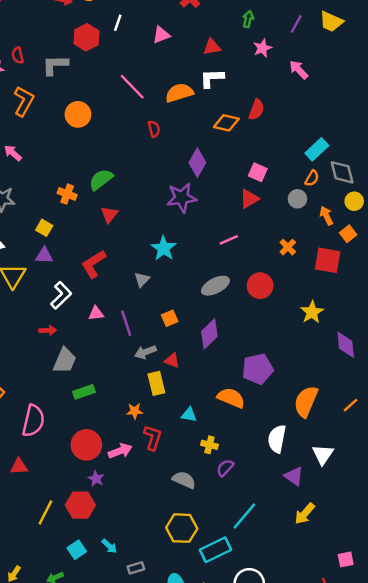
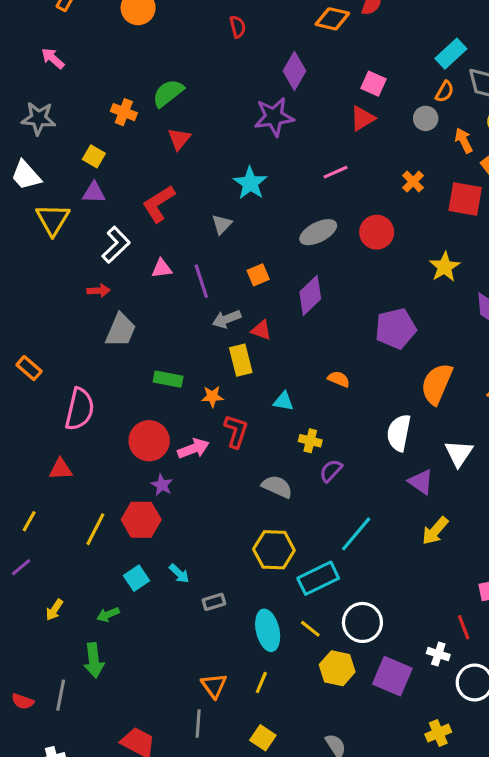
purple pentagon: (258, 369) -> (396, 329), moved
green rectangle: (84, 392) -> (168, 379), moved, turned 30
orange semicircle: (231, 398) -> (339, 379), size x0.6

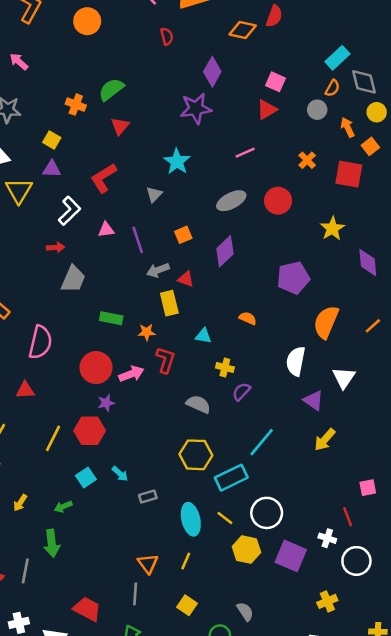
purple star: (162, 485) -> (106, 403), turned 30

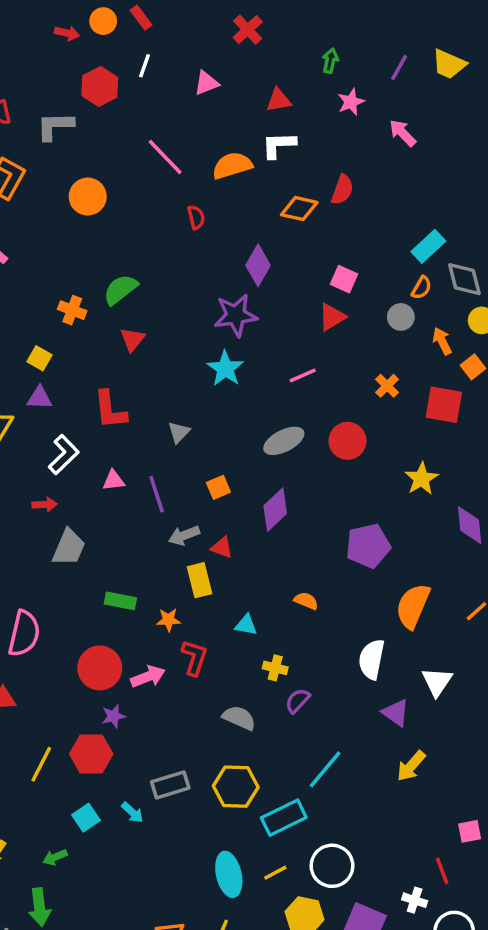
cyan star: (177, 161) -> (225, 369), moved
red L-shape: (104, 178) -> (110, 410), turned -64
gray rectangle: (148, 496) -> (170, 785), moved, size x1.5
yellow line: (225, 518) -> (275, 873), turned -66

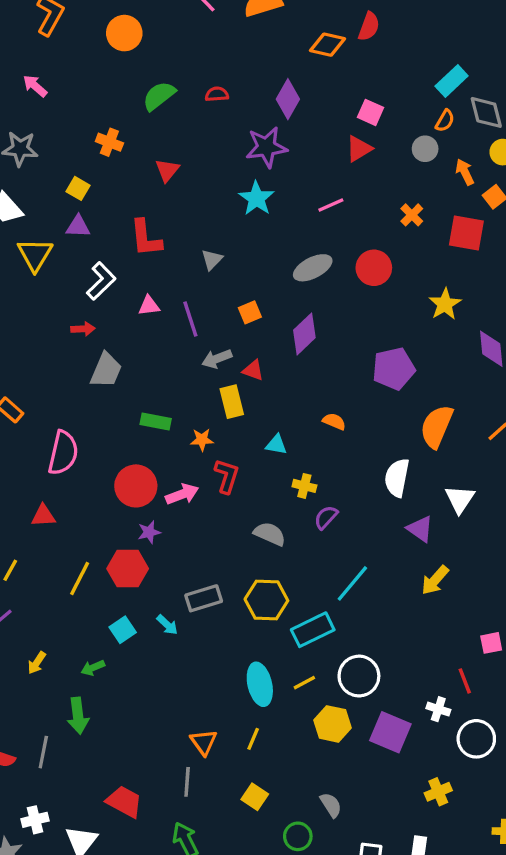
red semicircle: (196, 217) -> (217, 94), moved, turned -80
green semicircle: (120, 289) -> (159, 96), moved

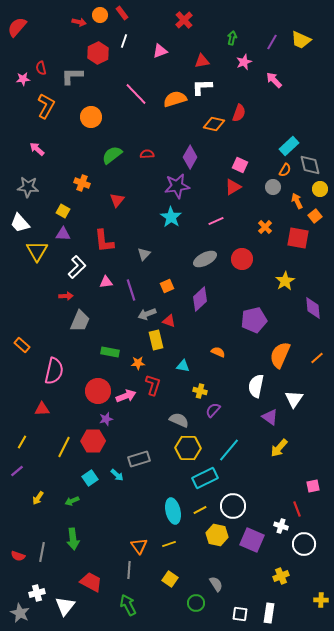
yellow hexagon: (266, 600) -> (188, 448), moved
green arrow: (78, 716) -> (73, 539), moved
yellow line: (253, 739) -> (169, 544), turned 48

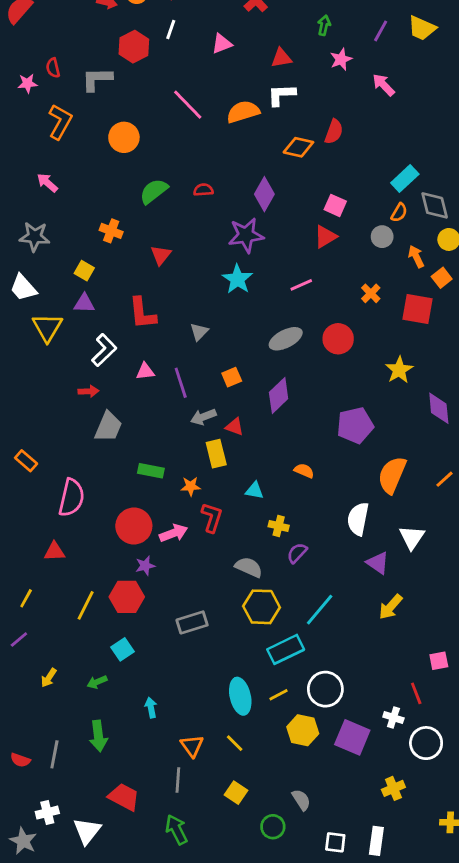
cyan arrow: (117, 475) -> (151, 708), moved, turned -144
yellow line: (169, 544) -> (235, 743), turned 64

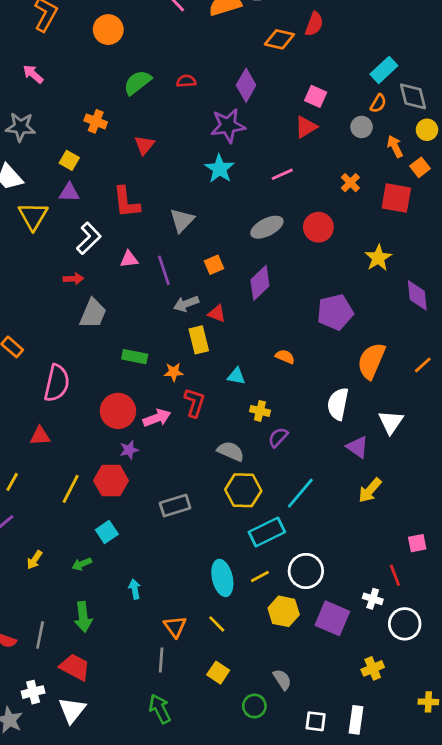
gray triangle: (199, 332) -> (182, 220), size x1.4
red trapezoid: (124, 797) -> (75, 667), moved

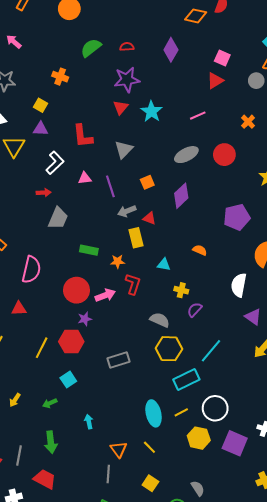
purple star: (228, 126) -> (127, 80), moved
red triangle: (144, 145) -> (121, 107), moved

